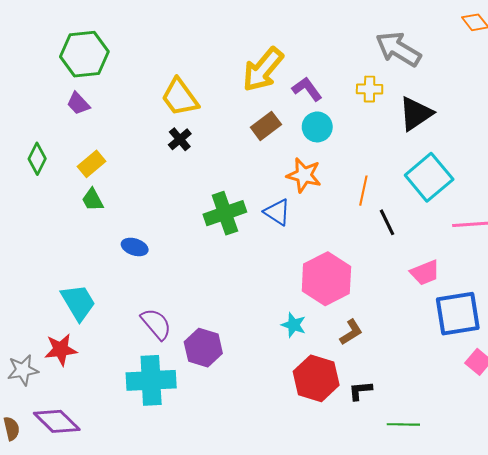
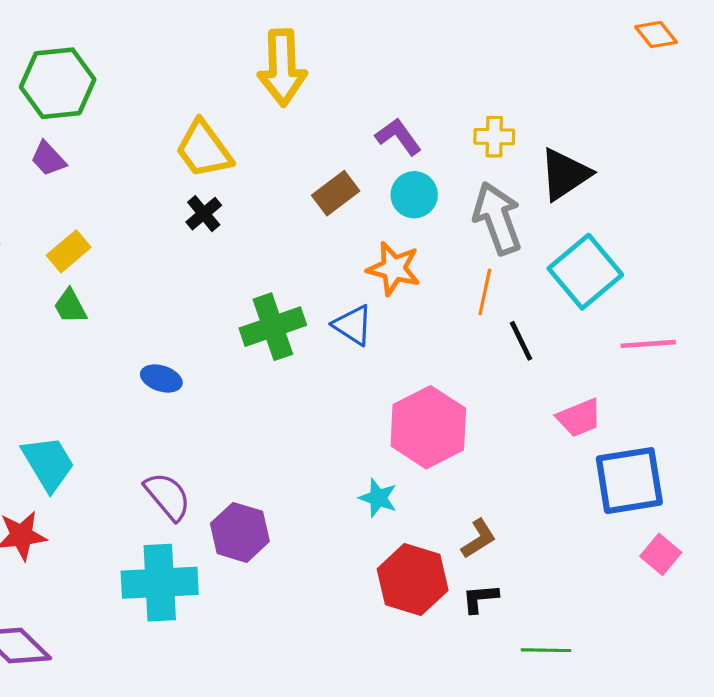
gray arrow: (398, 49) -> (497, 218), moved, turned 39
yellow arrow: (263, 70) -> (282, 68), moved, turned -42
blue ellipse: (135, 247) -> (161, 378), moved
brown L-shape: (351, 332) -> (479, 539), moved

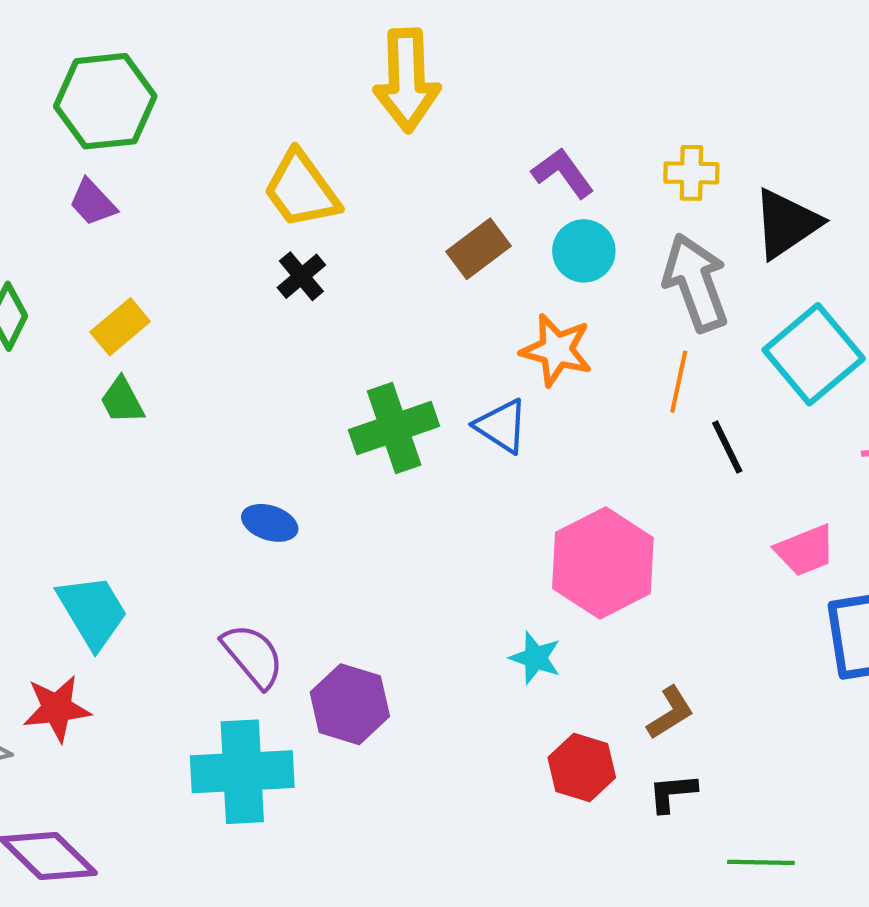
blue ellipse: (161, 378) -> (270, 523), moved
red hexagon: (413, 580) -> (582, 767), size x0.7

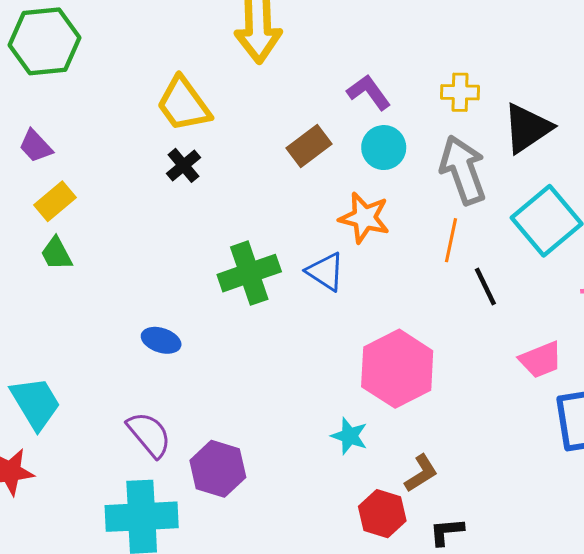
purple trapezoid: (93, 202) -> (36, 146), moved
brown L-shape: (670, 713) -> (421, 473), moved

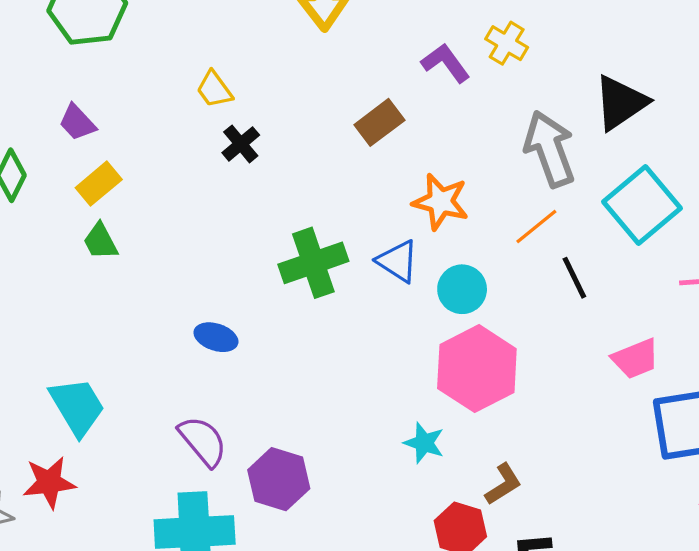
yellow cross: (460, 92) -> (507, 43), moved, turned 30
yellow trapezoid: (183, 104) -> (214, 89), moved, size x0.6
cyan circle: (384, 148) -> (462, 289), moved
orange line: (451, 240) -> (536, 226), turned 39

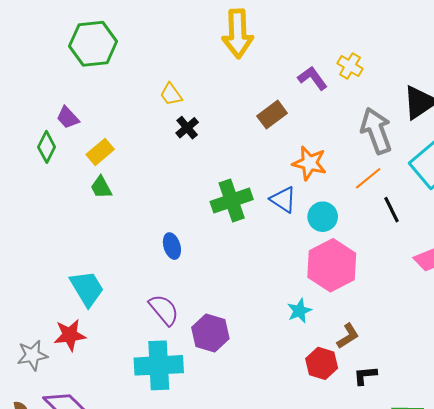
purple trapezoid: (77, 122) -> (68, 118), moved
blue ellipse: (216, 337) -> (172, 246), turned 55
cyan star: (424, 443) -> (299, 311), turned 30

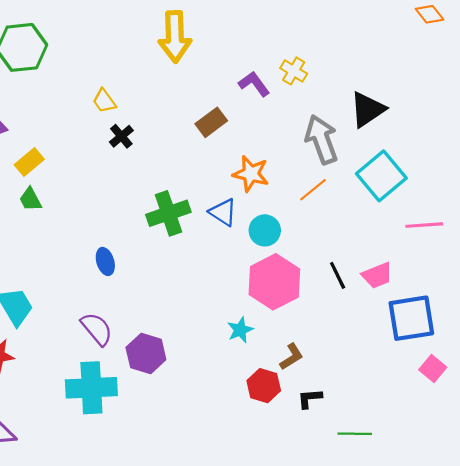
black line: (391, 210) -> (338, 275), moved

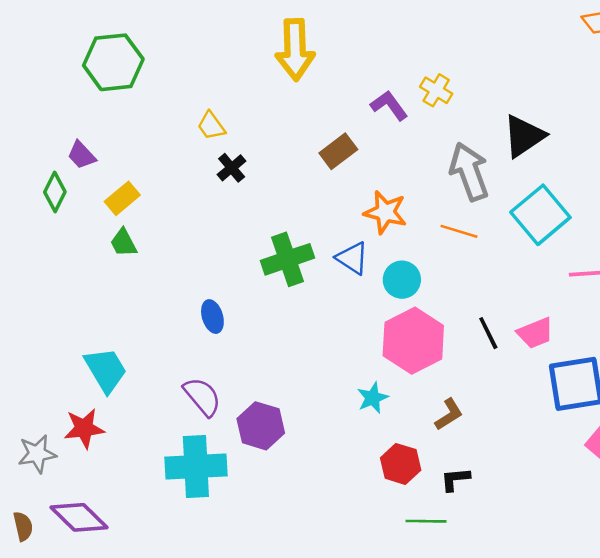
orange line: (313, 190) -> (459, 231), turned 56
brown L-shape: (292, 357) -> (449, 414), moved
green line: (355, 434) -> (426, 521), moved

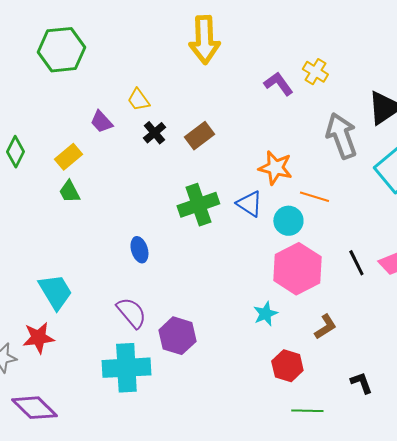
brown rectangle: (338, 151) -> (199, 136), moved
purple trapezoid: (82, 155) -> (101, 122), moved
orange line: (459, 231) -> (314, 197), moved
black L-shape: (455, 479) -> (361, 383), moved, turned 75

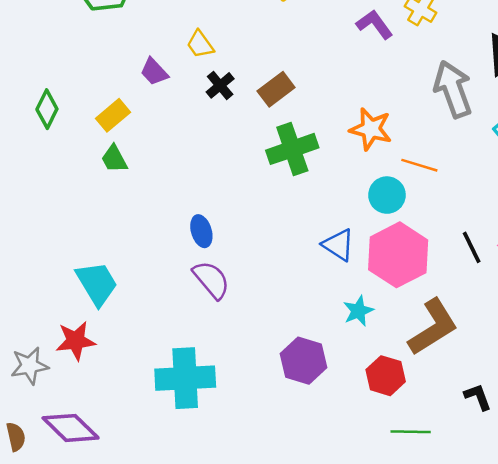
blue triangle: (249, 204) -> (338, 245), moved
green cross: (198, 205) -> (292, 149), moved
purple semicircle: (131, 313) -> (211, 280), moved
brown L-shape: (325, 327) -> (433, 327), size x1.8
purple hexagon: (177, 336) -> (304, 361), moved

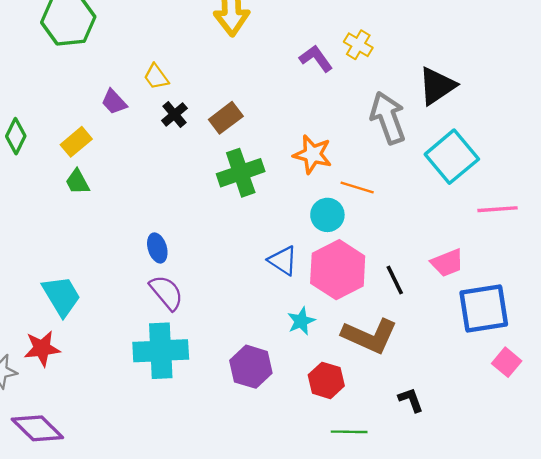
black line: (472, 247) -> (395, 280), moved
brown L-shape: (433, 327) -> (370, 336), turned 56
cyan cross: (185, 378) -> (161, 351), moved

